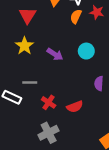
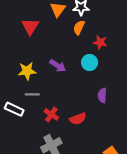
red star: (97, 12) -> (100, 42), moved
yellow star: (24, 46) -> (27, 71), moved, turned 30

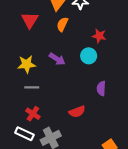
orange semicircle: (79, 27) -> (62, 24), moved
white rectangle: (14, 109) -> (24, 134), moved
red cross: (51, 114) -> (33, 114), moved

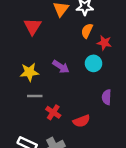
orange semicircle: (62, 24) -> (87, 31), moved
red cross: (33, 114) -> (53, 112), moved

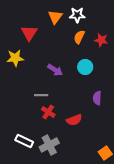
red star: (104, 43) -> (101, 40), moved
yellow star: (29, 72) -> (15, 58), moved
gray line: (35, 96) -> (41, 95), moved

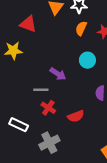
red triangle: (29, 33) -> (28, 24), turned -42
purple arrow: (55, 70) -> (58, 74), moved
white rectangle: (24, 141) -> (19, 125), moved

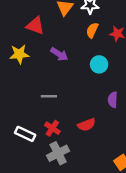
purple arrow: (58, 74) -> (59, 54), moved
red cross: (48, 108) -> (52, 128), moved

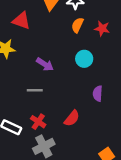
purple arrow: (59, 54) -> (45, 64), moved
red semicircle: (87, 125) -> (72, 118), turned -30

